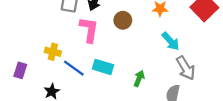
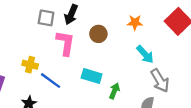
cyan rectangle: (103, 67) -> (92, 76), moved

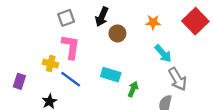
black arrow: (71, 15) -> (102, 17), moved
gray square: (46, 18) -> (66, 18), turned -30
pink L-shape: (65, 43) -> (71, 47), moved

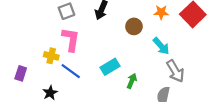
orange star: (153, 22) -> (161, 12), moved
brown circle: (117, 33) -> (134, 26), moved
cyan rectangle: (111, 75) -> (110, 67), turned -48

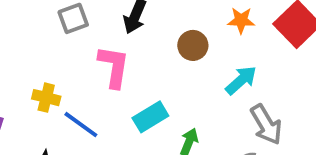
pink L-shape: (71, 39) -> (114, 67), moved
cyan arrow: (161, 46) -> (241, 80), turned -90

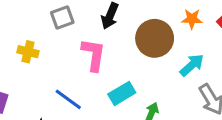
brown circle: (193, 45) -> (155, 38), size x1.6
yellow cross: (46, 98) -> (28, 52), moved

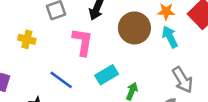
cyan arrow: (192, 65) -> (170, 37), moved, turned -75

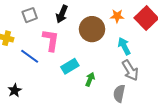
cyan arrow: (170, 37) -> (124, 46), moved
blue line: (61, 80) -> (30, 56), moved

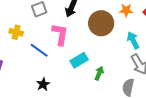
black star: (15, 90) -> (43, 84), moved

